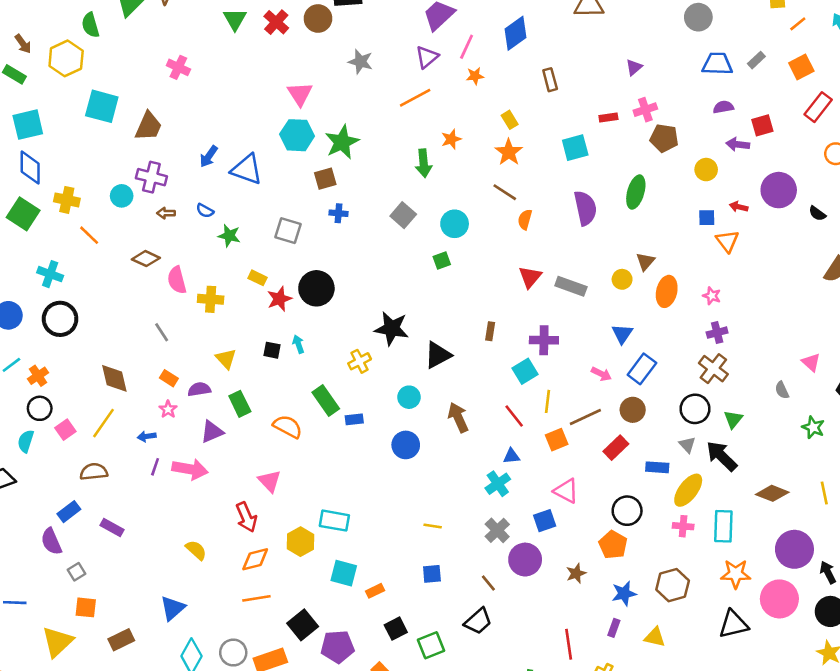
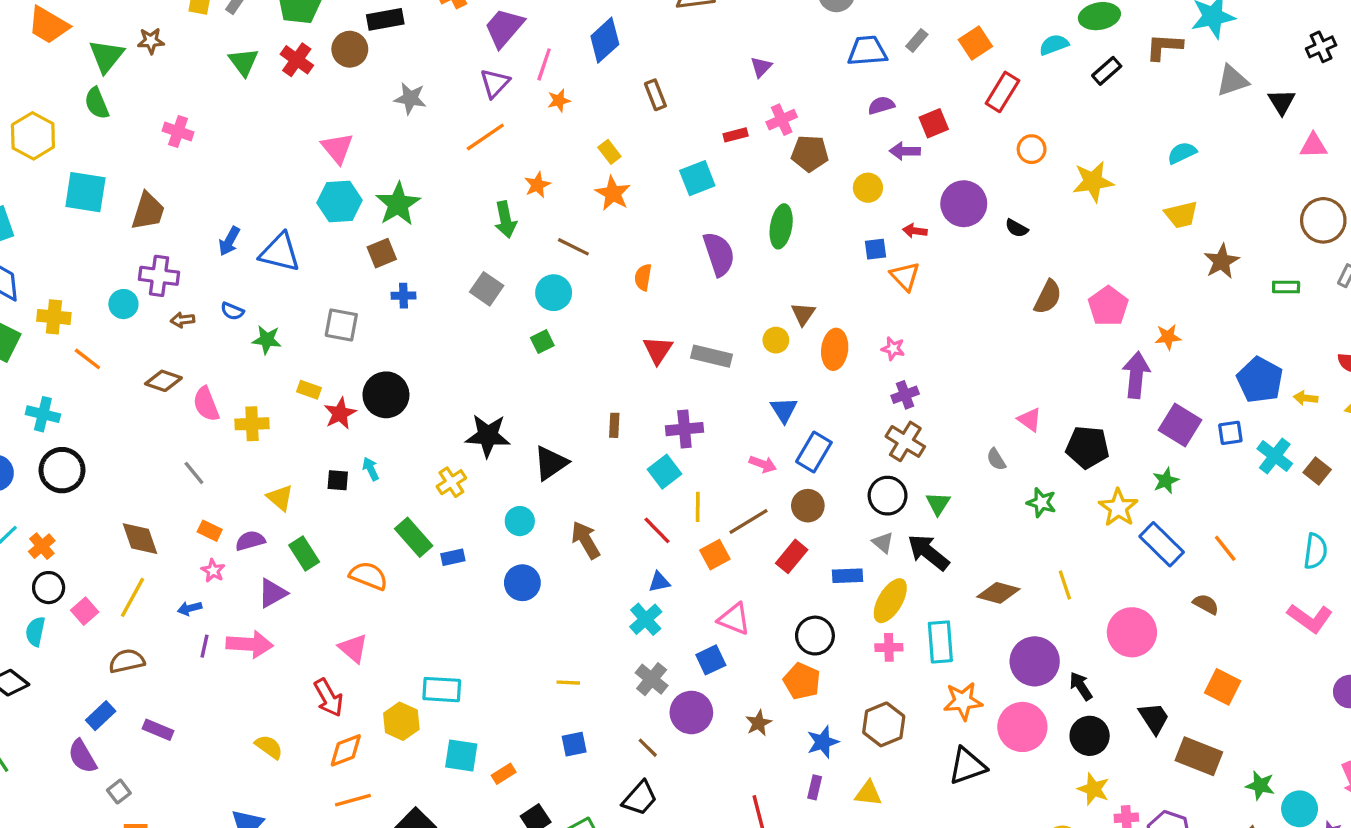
green semicircle: (90, 25) -> (97, 103), moved
brown line: (505, 192) -> (573, 247), moved

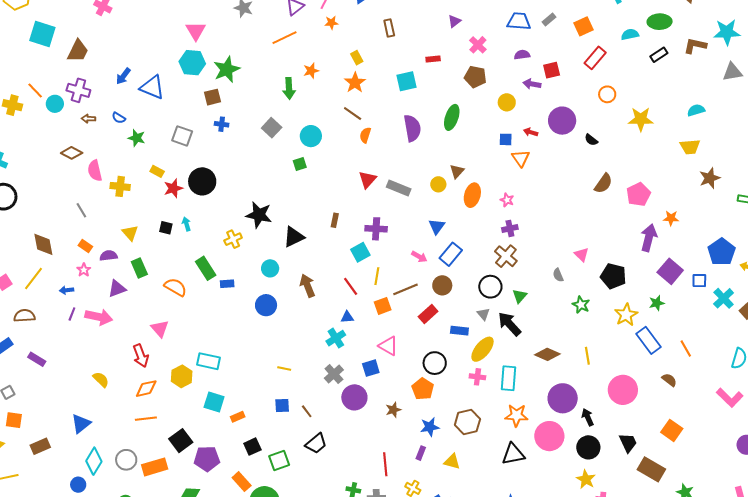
pink cross: (782, 120) -> (478, 45), moved, turned -30
brown line: (573, 247) -> (353, 114), moved
orange line: (87, 359) -> (35, 91), moved
brown line: (648, 748) -> (307, 411), moved

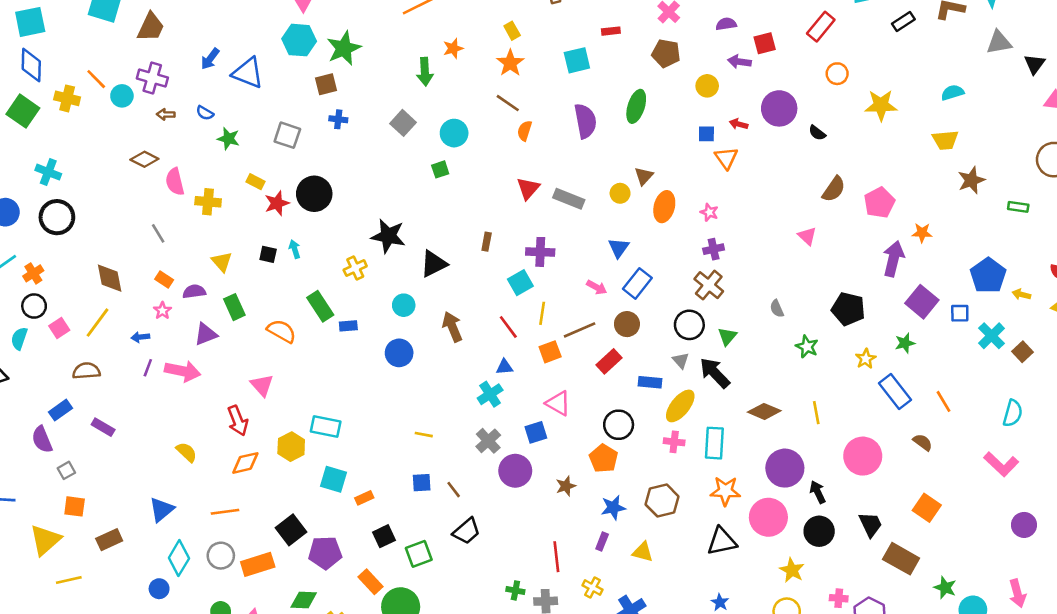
pink triangle: (581, 254) -> (807, 236), moved
yellow star: (626, 315) -> (866, 359), size x0.7
orange line: (146, 419) -> (225, 512), moved
yellow star: (586, 479) -> (792, 570), moved

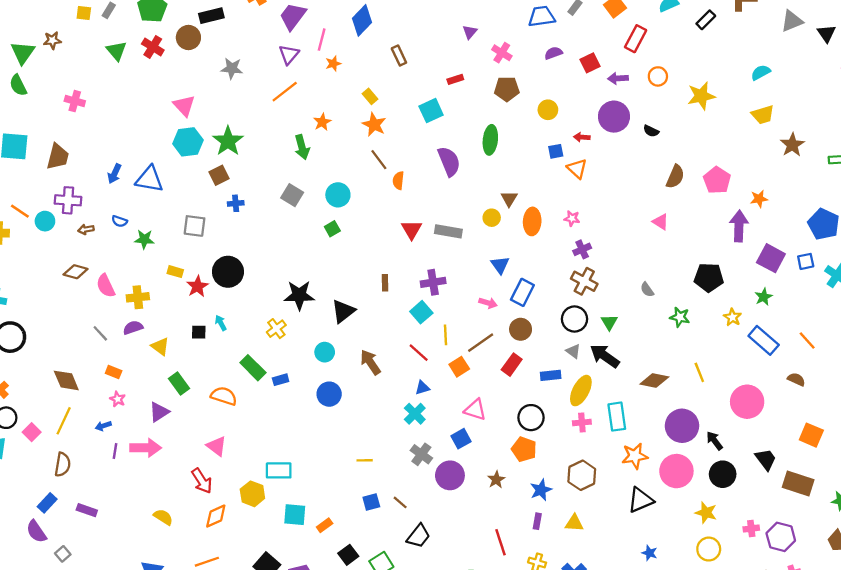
purple arrow: (739, 62) -> (618, 78), moved
brown line: (508, 103) -> (379, 160), turned 30
purple semicircle: (194, 292) -> (133, 328), moved
brown semicircle: (86, 371) -> (63, 465), turned 115

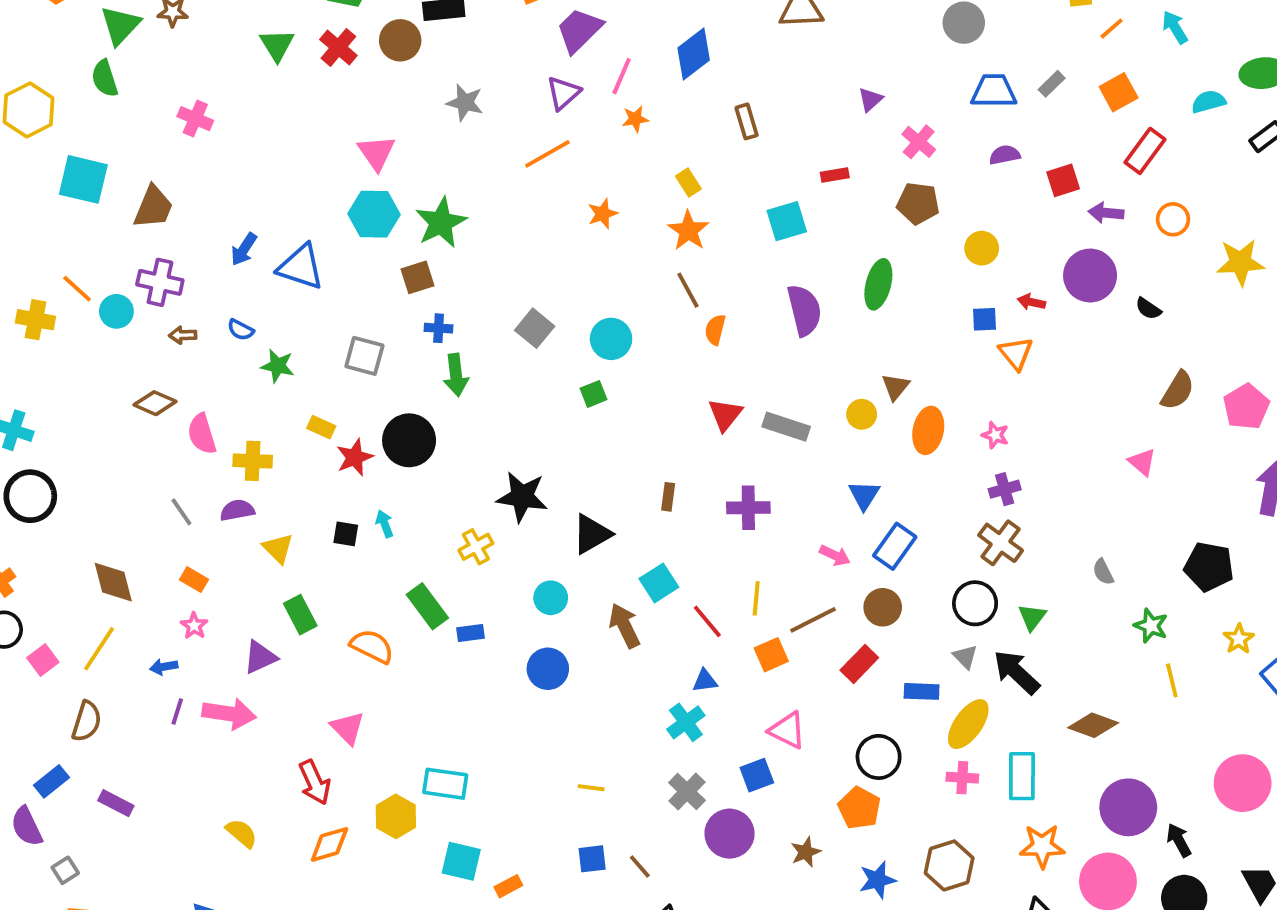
green arrow: (302, 147) -> (456, 375), moved
cyan square: (421, 312) -> (659, 583), moved
yellow line: (699, 372) -> (1172, 680), moved

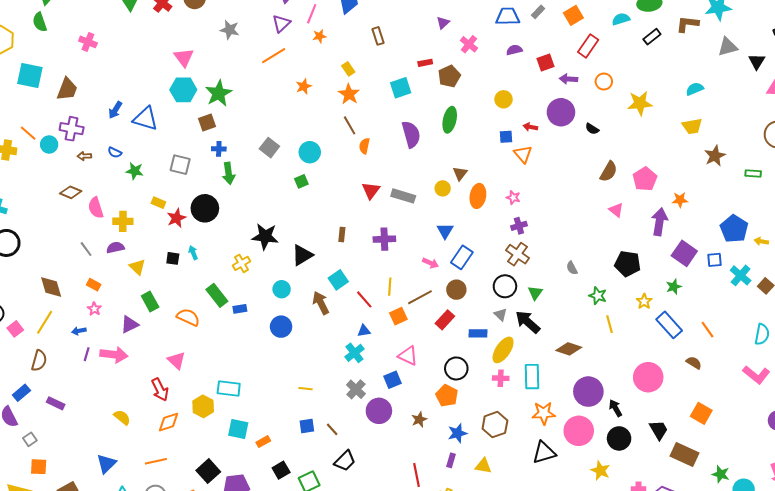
brown pentagon: (918, 203) -> (449, 76), moved, turned -30
pink triangle: (1142, 462) -> (616, 210), moved

